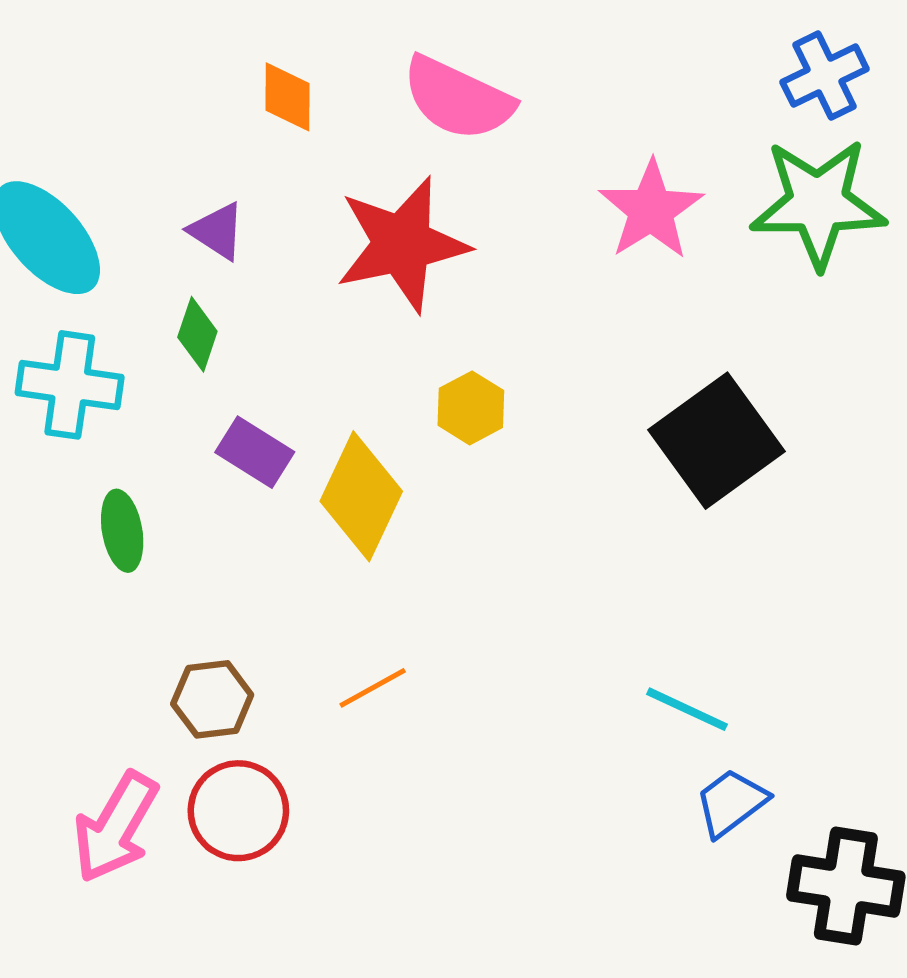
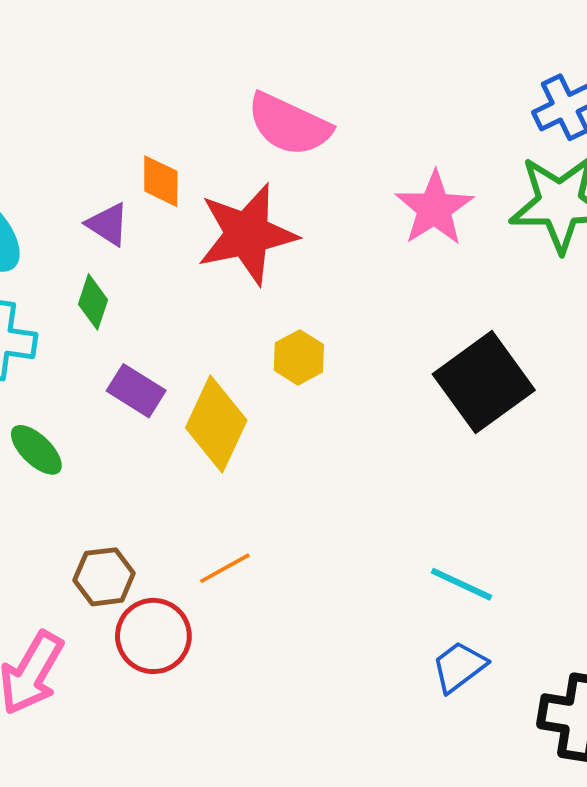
orange diamond: (288, 97) -> (161, 181), moved
green ellipse: (122, 531) -> (36, 450), turned -36
blue trapezoid: (731, 803) -> (459, 667), moved
red circle: (238, 811) -> (153, 636), moved

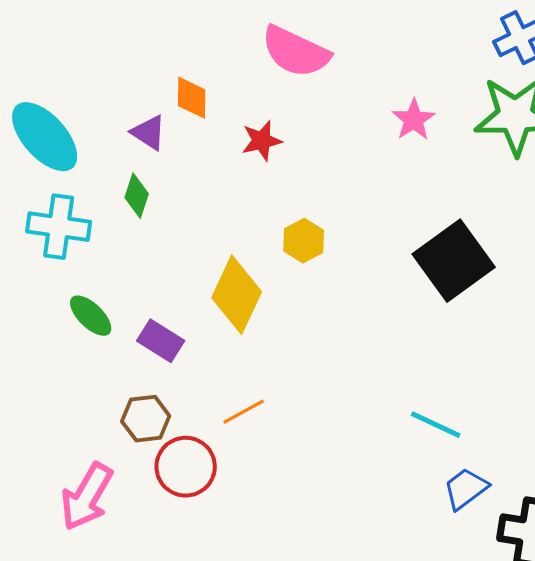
pink star: (434, 208) -> (414, 120), size x0.7
red star: (247, 234) -> (262, 141), size x0.5
purple rectangle: (136, 391) -> (161, 341), moved
blue trapezoid: (459, 667) -> (466, 489), moved

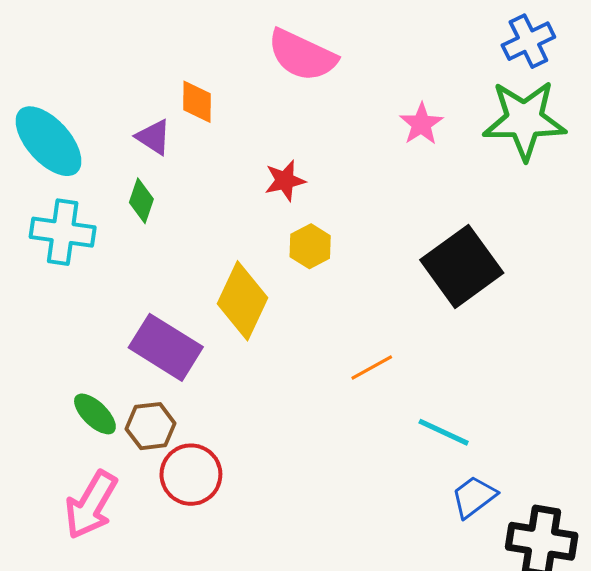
red star: (262, 141) -> (285, 181), moved
green ellipse: (91, 316) -> (95, 414), moved
purple rectangle: (161, 341) -> (166, 347), size x1.5
orange line: (244, 412) -> (372, 367), moved

